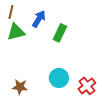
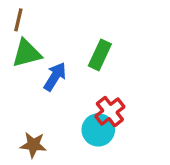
blue arrow: (39, 19) -> (55, 77), moved
red cross: (87, 86) -> (110, 112), moved

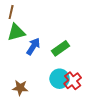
green rectangle: (100, 55) -> (61, 48), moved, turned 30
red cross: (110, 112) -> (73, 81), moved

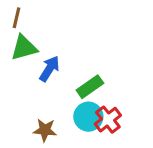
green rectangle: (61, 48) -> (90, 87), moved
brown star: (20, 88) -> (45, 130), moved

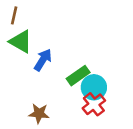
green triangle: (24, 48) -> (21, 42), turned 45
cyan circle: (88, 117) -> (94, 87), moved

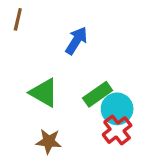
green triangle: (21, 42) -> (44, 93), moved
blue arrow: (43, 60) -> (76, 41), moved

